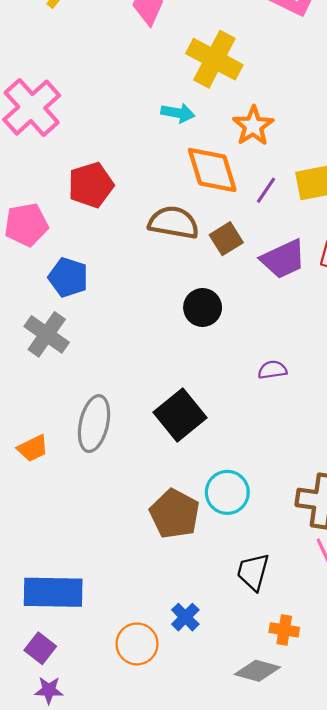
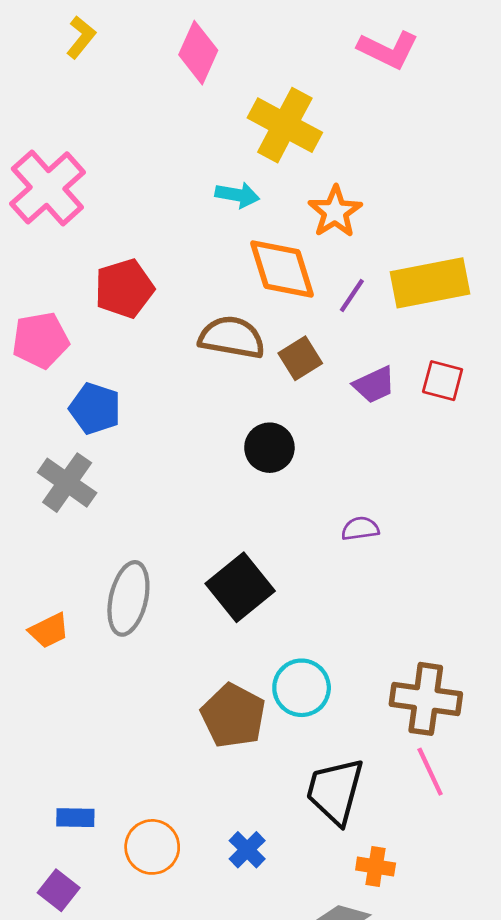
purple trapezoid: (283, 259) -> (374, 385), size x0.7
black trapezoid: (253, 572) -> (335, 791), size x1.4
blue rectangle: (53, 592) -> (75, 818), size x0.5
orange circle: (137, 644) -> (152, 847), moved

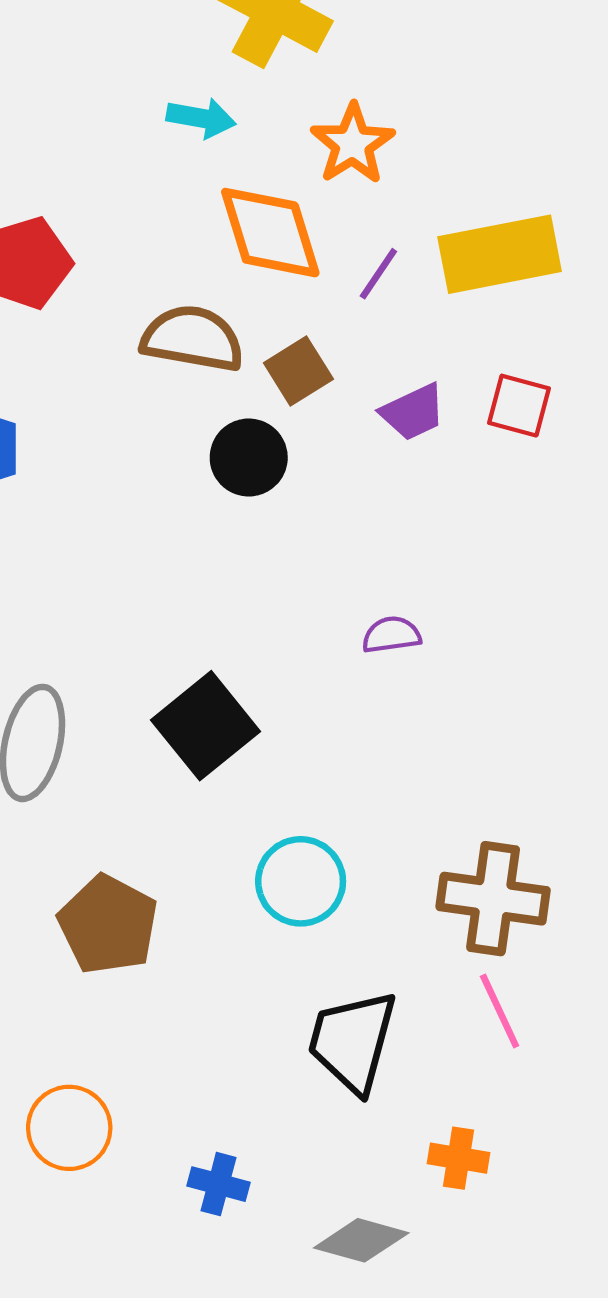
black circle: (269, 448) -> (249, 457), moved
brown pentagon: (233, 716) -> (108, 925), moved
blue cross: (247, 850) -> (218, 1184), moved, turned -30
orange cross: (376, 867) -> (458, 1158), moved

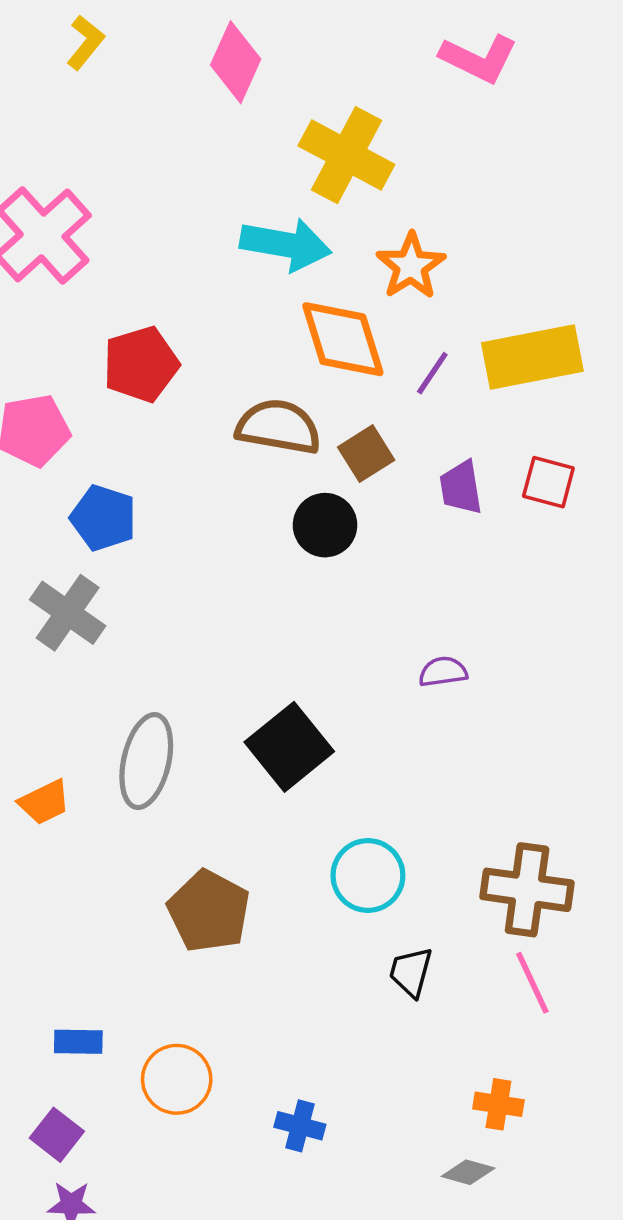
cyan arrow: (201, 118) -> (286, 244), size x1.6
purple trapezoid: (413, 412) -> (461, 488), turned 106
black trapezoid: (353, 1041) -> (411, 972), moved, size x0.6
gray diamond: (361, 1240) -> (468, 1172), moved, size x0.7

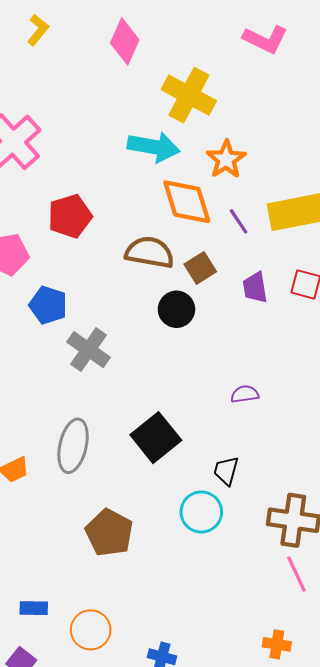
purple line: (432, 373) -> (239, 221), turned -68
gray cross: (68, 613) -> (89, 350), moved
black trapezoid: (411, 972) -> (226, 471), moved

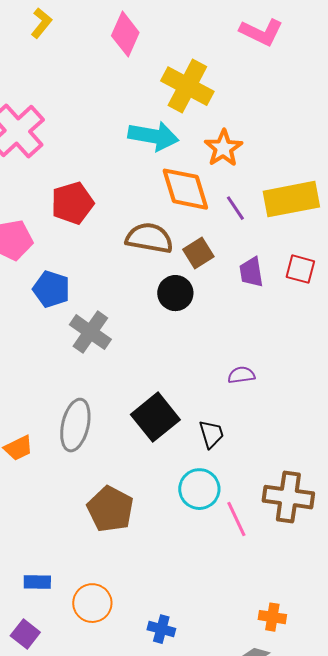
black trapezoid: (226, 471) -> (211, 434), moved, turned 148
pink line: (296, 574) -> (236, 519), moved

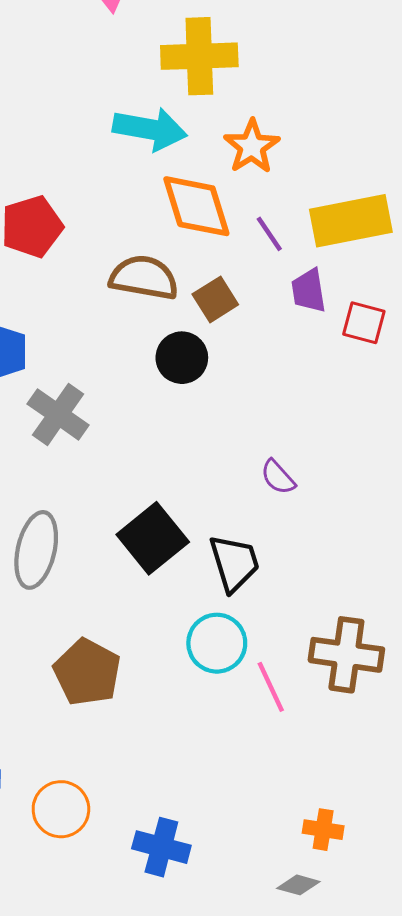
yellow cross: (187, 86) -> (199, 56), turned -30
purple trapezoid: (251, 272) -> (309, 291), moved
purple semicircle: (241, 375) -> (278, 477), turned -124
black trapezoid: (211, 434) -> (234, 563), size x1.4
blue cross: (161, 629) -> (161, 847), size x1.4

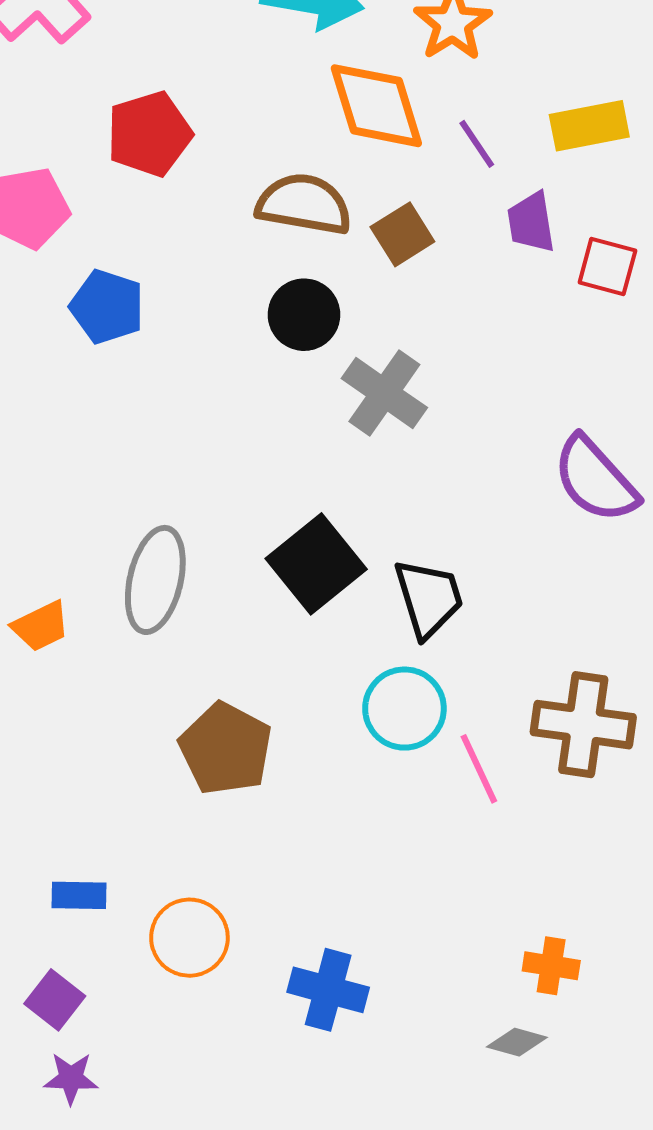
yellow rectangle: (351, 221) -> (589, 126), size x0.7
black circle: (182, 358) -> (304, 315), moved
gray cross: (58, 414) -> (384, 393), moved
purple semicircle: (278, 477) -> (595, 479), moved, size x1.8

